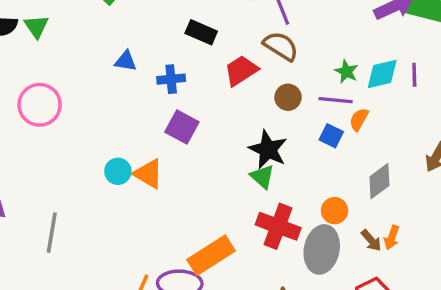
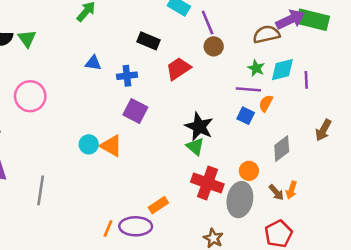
brown semicircle: (281, 46) -> (266, 34), moved, turned -44
purple line: (414, 75) -> (306, 80), moved
brown circle: (288, 97) -> (214, 46), moved
orange rectangle: (211, 255) -> (158, 205), size x0.6

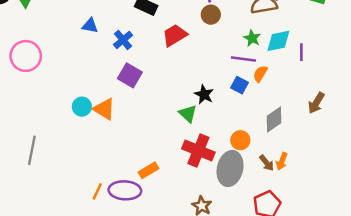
blue cross: (127, 76) -> (123, 40), turned -36
black star: (199, 127) -> (204, 94), moved, size x0.7

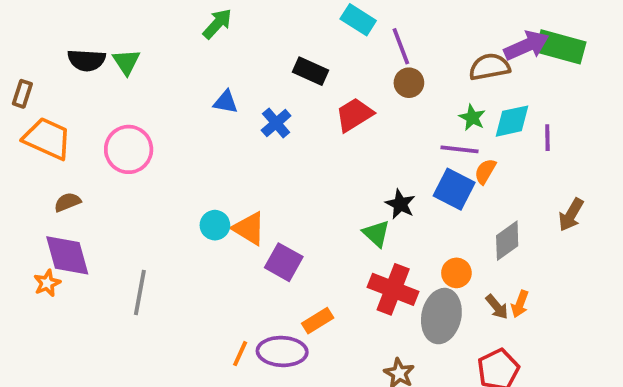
purple square: (130, 75) -> (284, 262), moved
blue square: (240, 85) -> (454, 189), size x1.5

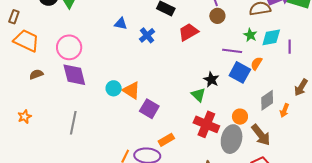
purple line: (460, 149) -> (232, 51), moved
purple diamond: (67, 255) -> (74, 75), moved
orange arrow: (520, 304) -> (284, 110), moved
brown arrow: (497, 307) -> (261, 135), size x1.6

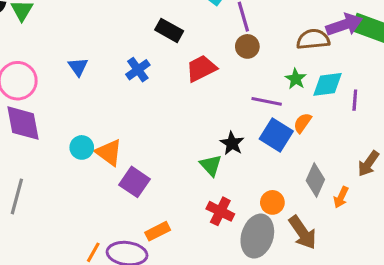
blue triangle: (121, 24) -> (78, 67), moved, turned 40
gray diamond: (267, 100) -> (315, 180), turned -35
red cross: (206, 124) -> (220, 211), size x0.7

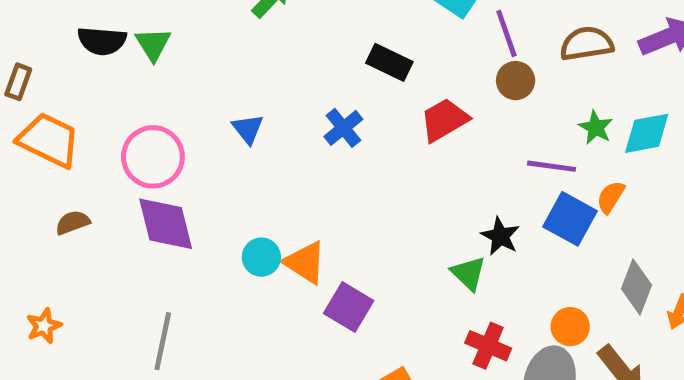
brown semicircle: (313, 39) -> (587, 44), moved

